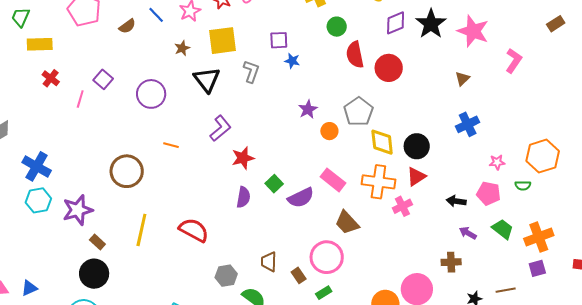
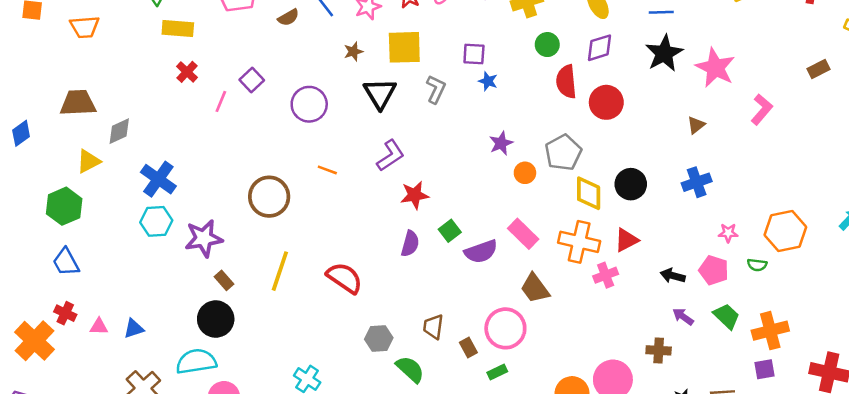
purple diamond: (396, 23) -> (599, 48), moved
black circle: (417, 146) -> (631, 184), moved

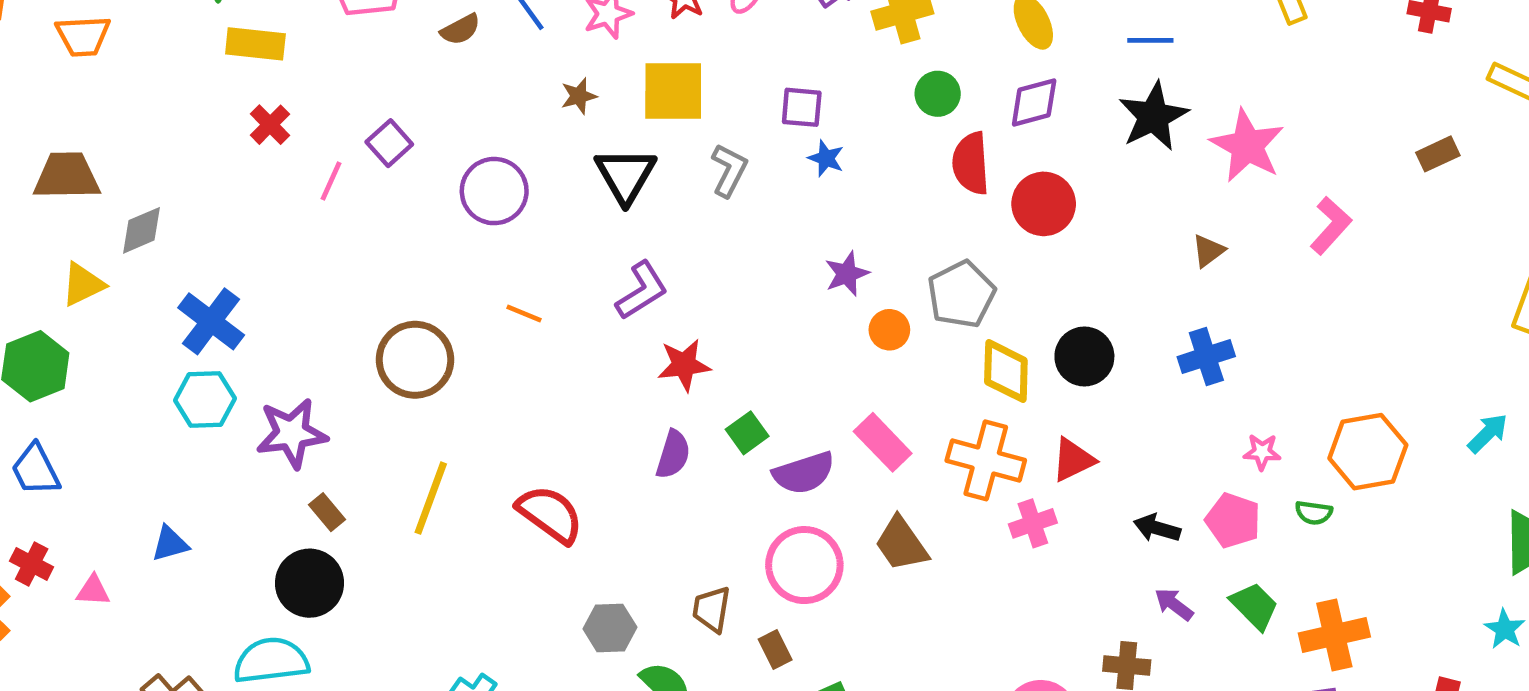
pink circle: (505, 328) -> (804, 565), moved
blue triangle: (134, 329) -> (170, 544), moved

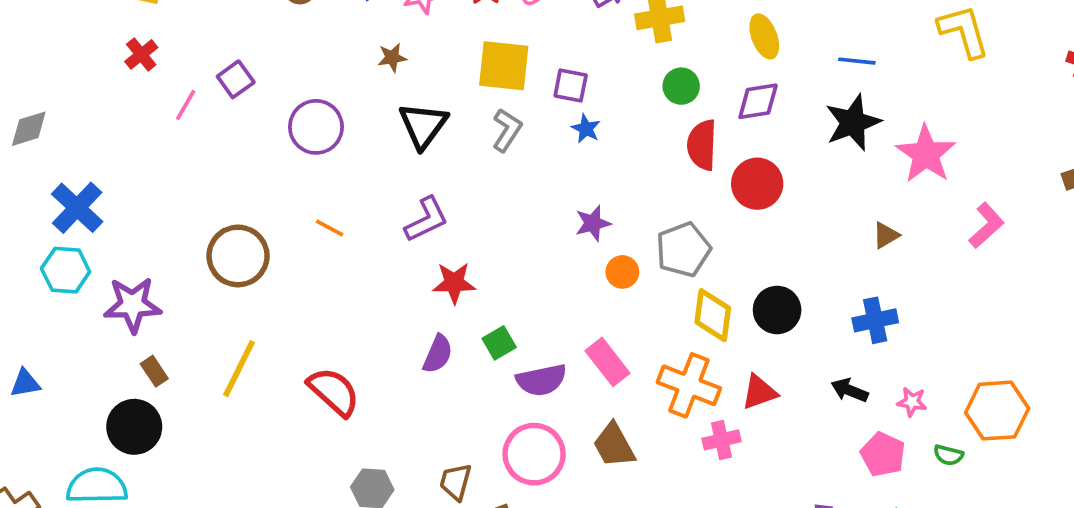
yellow square: (673, 91) -> (504, 66), moved
black arrow: (1157, 528) -> (850, 390), moved

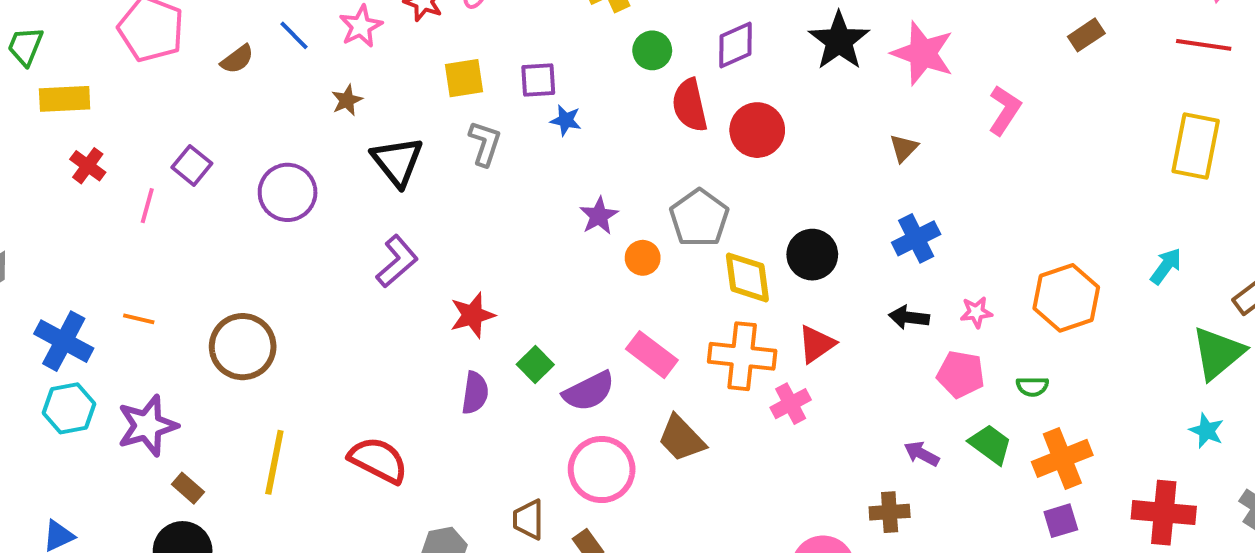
yellow square: (504, 66) -> (464, 78), size x0.7
purple L-shape: (426, 219) -> (397, 261), moved
orange line: (330, 228) -> (139, 319), moved
green semicircle: (948, 455) -> (1032, 386), moved

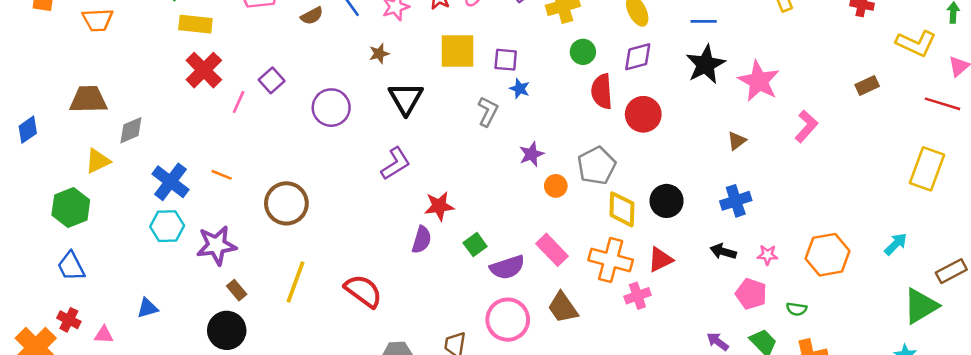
yellow square: (464, 78) -> (458, 51), size x1.4
gray L-shape: (485, 143) -> (488, 112), moved
red cross: (88, 166) -> (204, 70), size x1.6
purple semicircle: (475, 393) -> (422, 240), moved

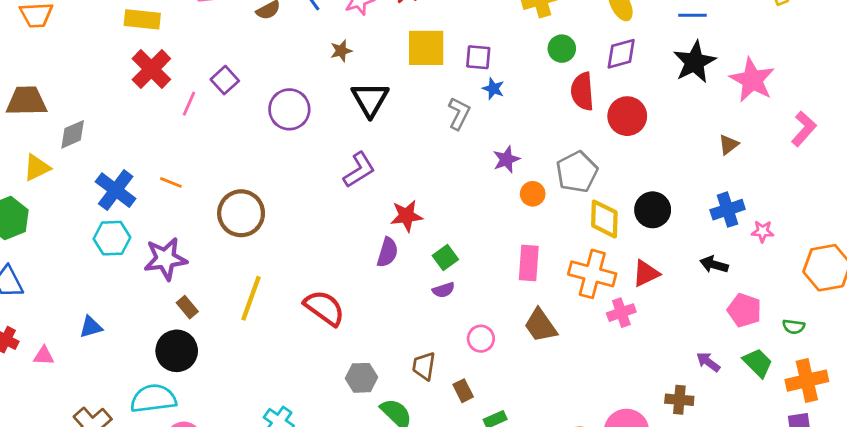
pink rectangle: (552, 250) -> (529, 263), turned 48
pink star: (767, 255) -> (763, 231), moved
purple semicircle: (507, 267) -> (443, 290), moved, size x0.6
pink circle: (508, 320) -> (481, 339), size x0.6

